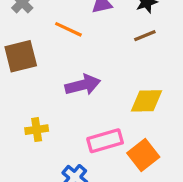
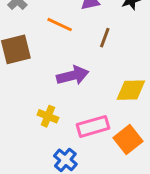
brown line: (145, 36) -> (105, 38), moved, turned -48
yellow cross: (37, 130) -> (48, 116), moved, turned 30

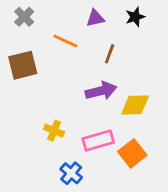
purple arrow: (73, 75) -> (101, 91), moved

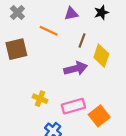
yellow diamond: (135, 105) -> (101, 56), moved, turned -70

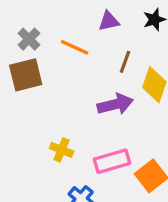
gray cross: (17, 13) -> (29, 39), moved

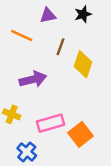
purple arrow: (115, 104) -> (33, 79), moved

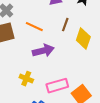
orange line: (22, 36) -> (34, 27), moved

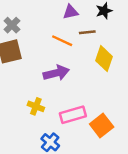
brown line: (65, 25) -> (87, 32), moved, turned 64
orange line: (34, 27) -> (62, 41), moved

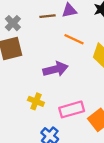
brown line: (87, 32) -> (47, 16), moved
orange line: (62, 41) -> (74, 39), moved

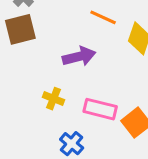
pink rectangle: (72, 109) -> (100, 109), turned 30

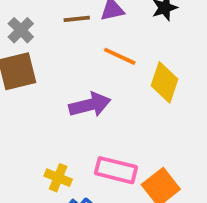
yellow cross: (54, 99) -> (58, 178), moved

